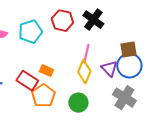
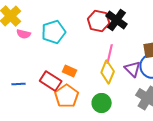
red hexagon: (62, 21) -> (99, 21), moved

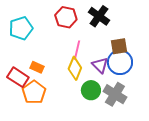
black cross: (117, 20) -> (99, 16), moved
green circle: (102, 103) -> (91, 90), moved

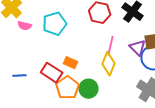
purple triangle: (100, 65) -> (138, 48), moved
green circle: (91, 90) -> (89, 89), moved

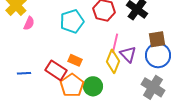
cyan pentagon: (55, 24) -> (72, 21), moved
pink semicircle: (25, 26) -> (29, 23), turned -80
purple triangle: (138, 48) -> (128, 54), moved

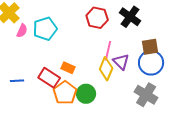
cyan pentagon: (72, 21) -> (45, 29), moved

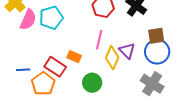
pink semicircle: (22, 31) -> (28, 20), size x1.5
pink line: (108, 51) -> (99, 40), moved
orange pentagon: (65, 93) -> (43, 84), moved

